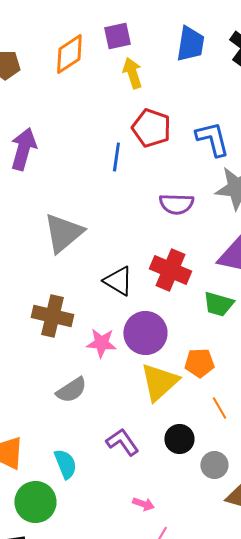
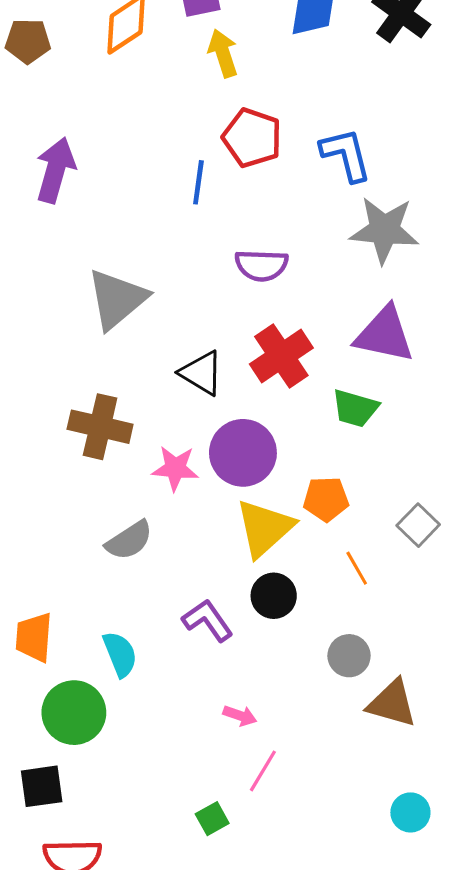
purple semicircle: (176, 204) -> (261, 265), moved
red cross: (170, 270) -> (281, 356), turned 33
black circle: (179, 439) -> (274, 596), moved

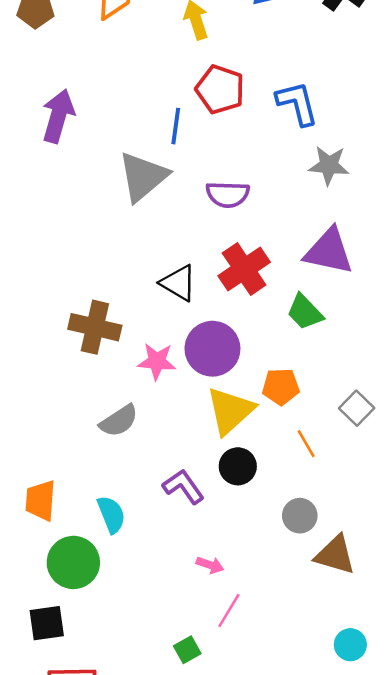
gray star: (384, 230) -> (329, 165), size x0.7
gray triangle: (117, 299) -> (143, 177), moved
green trapezoid: (355, 408) -> (305, 312), turned 30

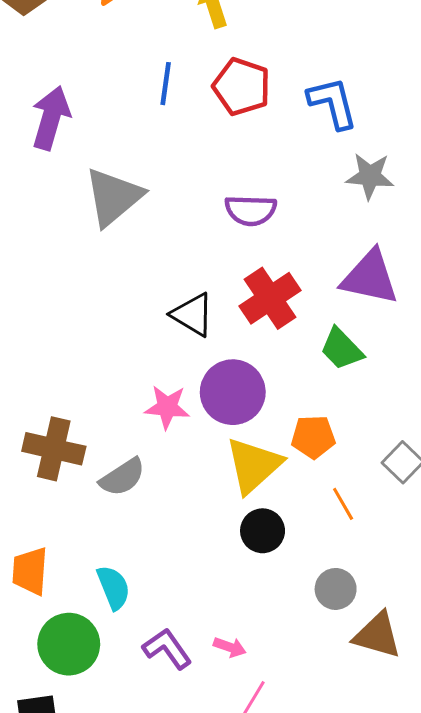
blue line: (176, 126) -> (166, 84), moved
gray triangle: (143, 177) -> (113, 197), moved
brown cross: (95, 327) -> (54, 449), moved
purple L-shape: (183, 487) -> (167, 649), moved

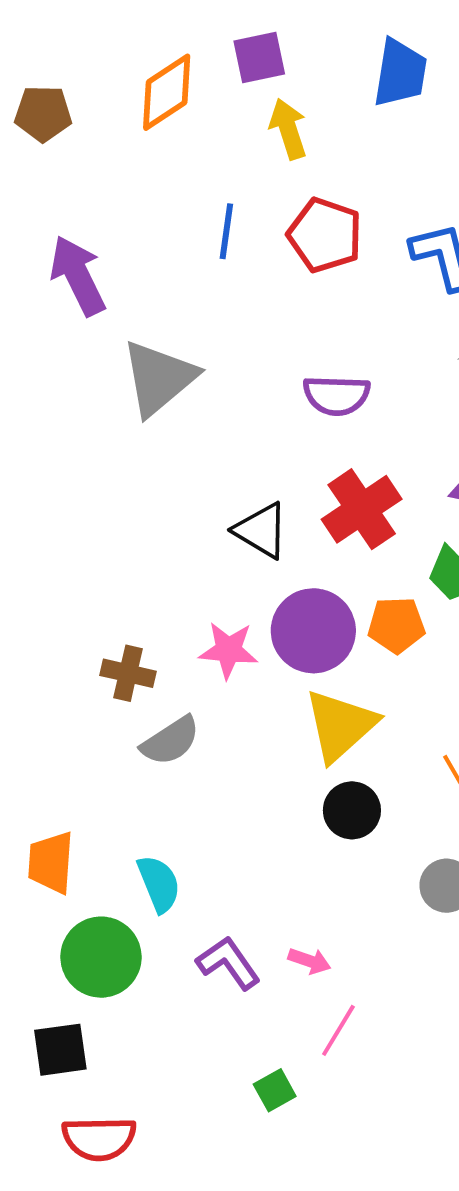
purple arrow: (51, 118) -> (78, 276), turned -42
orange pentagon: (313, 437) -> (396, 625), moved
brown cross: (54, 449) -> (128, 673), moved, size x0.7

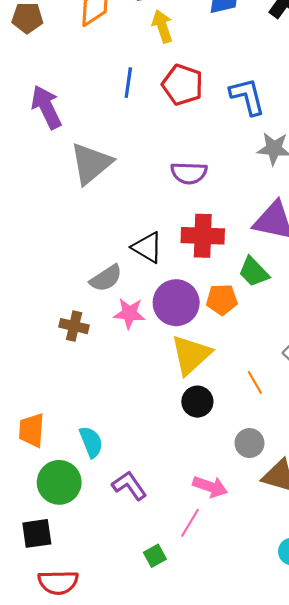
red cross: (362, 509) -> (203, 236), turned 36
gray semicircle: (170, 741) -> (106, 278), moved
pink arrow: (309, 961) -> (210, 487), moved, size x1.5

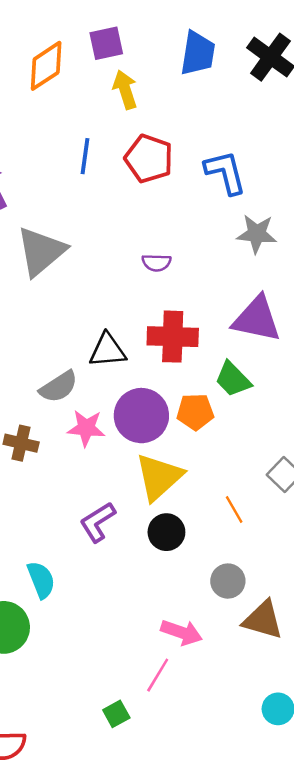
purple semicircle: (189, 173) -> (156, 263), size x0.7
black triangle: (147, 247) -> (108, 350), turned -36
purple L-shape: (129, 486) -> (98, 522), moved, turned -87

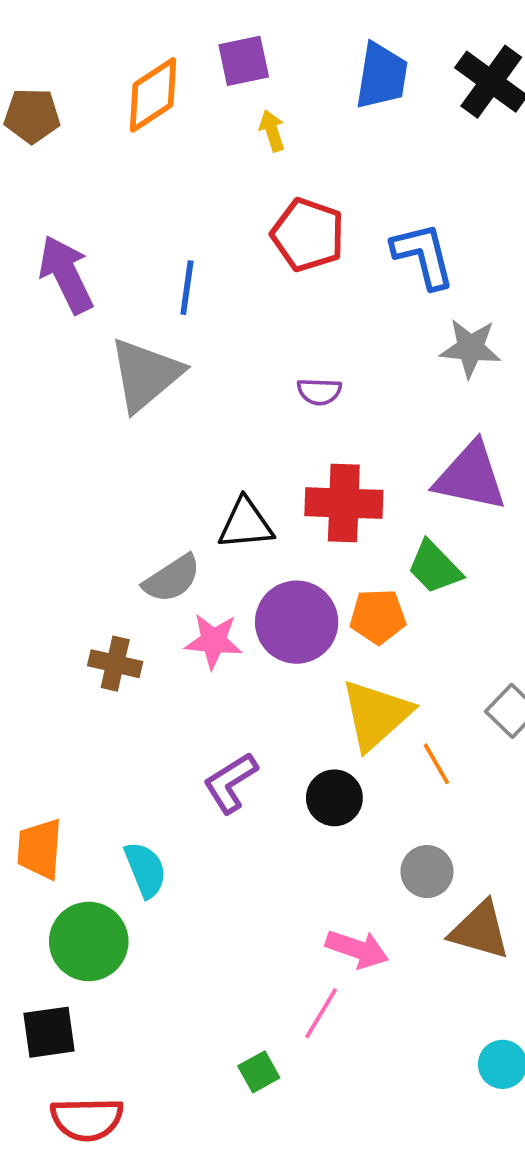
yellow arrow: (125, 90) -> (272, 131), size x0.7
blue line: (85, 156) -> (187, 288), moved
yellow triangle: (159, 477) -> (376, 715), moved

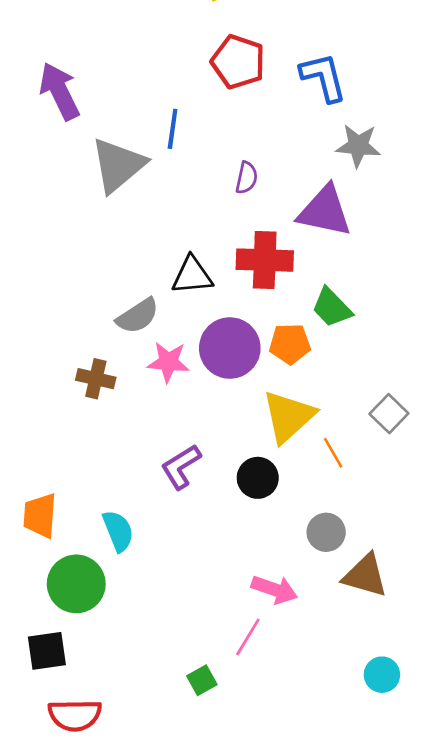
blue line: (187, 288) -> (173, 129), moved
purple semicircle: (319, 392) -> (247, 178), turned -80
purple triangle: (470, 477) -> (325, 211), moved

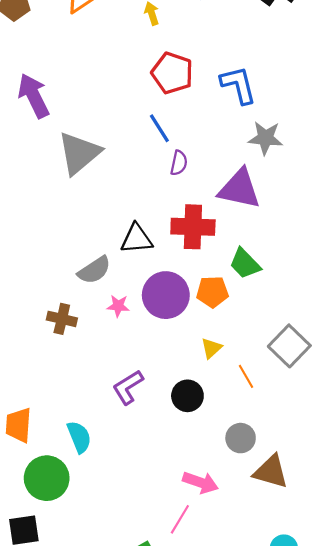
blue line: (173, 129) -> (159, 128), moved, turned -40
pink star: (168, 362) -> (118, 306), size x0.7
gray square: (389, 414) -> (289, 346), size x1.4
yellow triangle: (288, 416) -> (211, 348), size x0.5

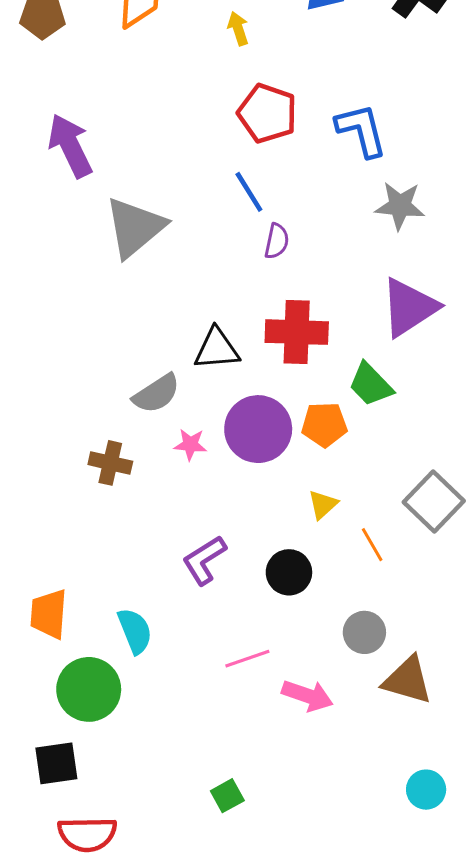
purple triangle: (239, 189) -> (409, 307), moved, turned -45
pink line: (180, 519) -> (247, 659), moved, turned 40

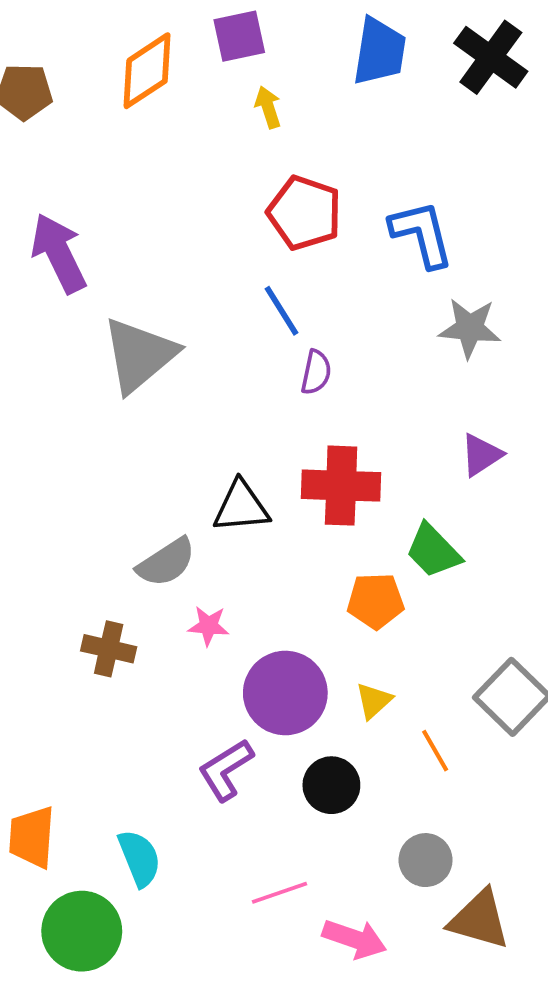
purple triangle: (409, 307) -> (481, 455), size x0.6
purple circle: (258, 429) -> (285, 693), moved

